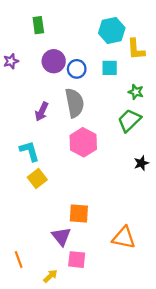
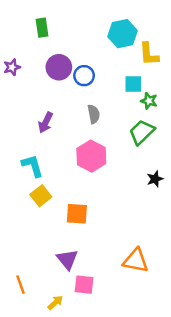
cyan square: (110, 68) -> (133, 84), moved
gray semicircle: (74, 103) -> (94, 114), moved, size x0.6
orange square: (79, 214) -> (77, 214), moved

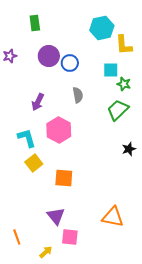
pink hexagon: (91, 156) -> (59, 130), moved

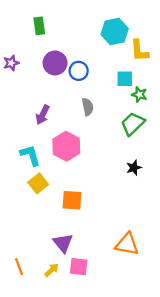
black star: (129, 149) -> (134, 168), moved
yellow arrow: (46, 252) -> (52, 270), moved

